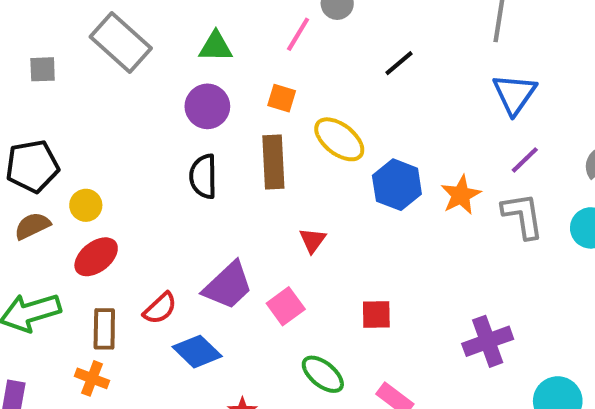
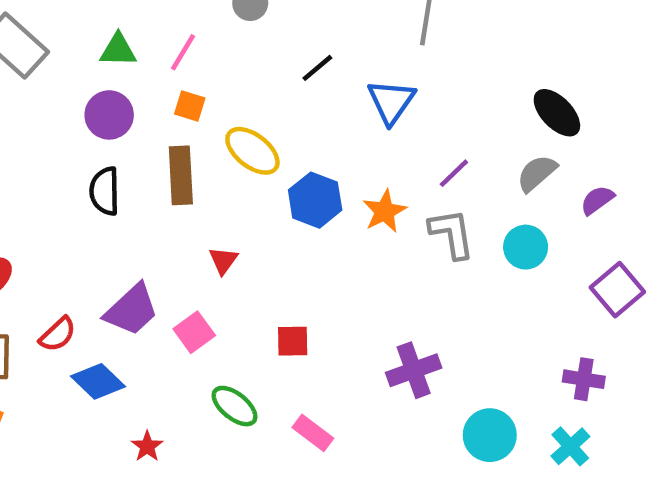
pink line: (298, 34) -> (183, 52), moved
blue triangle: (514, 94) -> (391, 102), moved

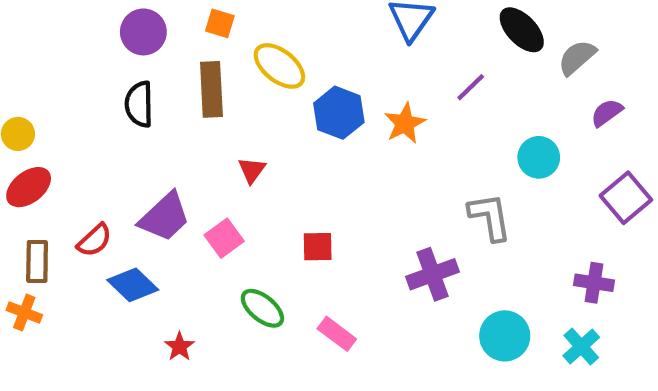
black ellipse: (557, 113) -> (522, 30), moved
gray semicircle: (537, 173) -> (577, 57), moved
gray L-shape: (452, 234) -> (490, 217), moved

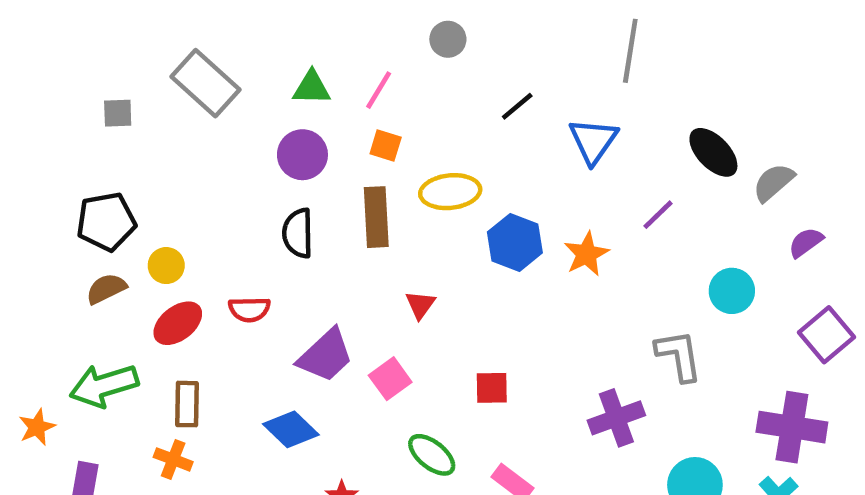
yellow ellipse: (279, 66) -> (450, 192), turned -44
red semicircle: (94, 240) -> (249, 309), moved, turned 42
purple cross: (594, 283) -> (792, 427), size x1.6

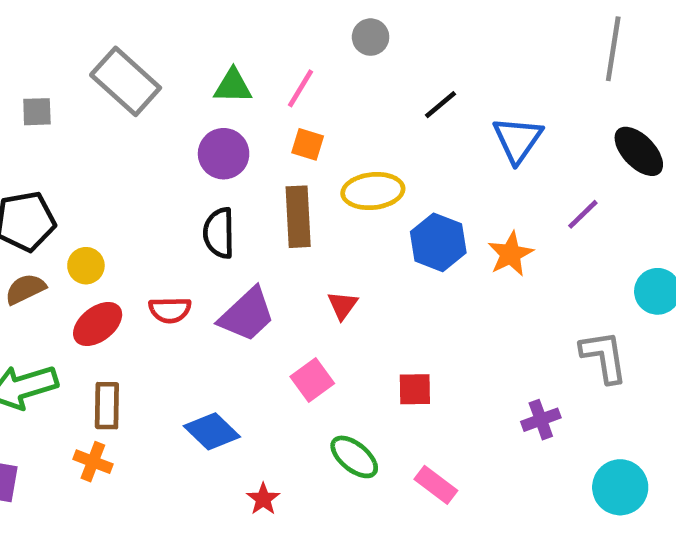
gray line: (630, 51) -> (613, 49), moved
purple trapezoid: (326, 356) -> (247, 315), moved
purple cross: (616, 418) -> (541, 420), size x0.7

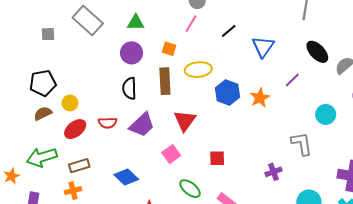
pink line: (301, 88) -> (191, 24), moved
red triangle: (343, 305) -> (185, 121), size x1.6
brown rectangle: (107, 406) -> (79, 166), turned 72
orange cross: (93, 462) -> (73, 191), turned -35

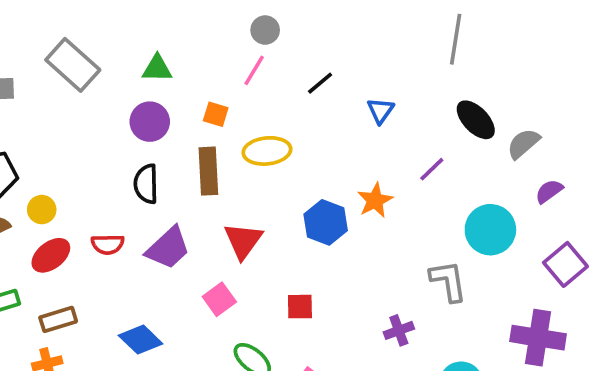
blue triangle: (263, 47) -> (381, 111), size x0.7
blue hexagon: (228, 93) -> (326, 222), moved
cyan circle: (326, 114) -> (490, 230), size x1.4

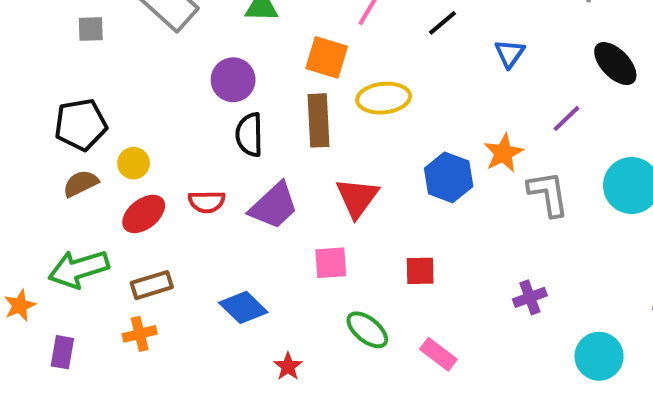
orange square: (216, 114) -> (327, 57), size x1.5
purple circle: (150, 122) -> (233, 80), moved
gray L-shape: (448, 281) -> (548, 194), moved
pink square: (219, 299) -> (331, 263), turned 32

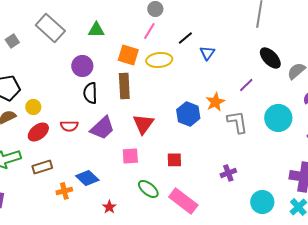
gray square: (91, 29) -> (12, 41), turned -32
blue triangle: (510, 53) -> (207, 53), moved
yellow ellipse: (384, 98) -> (159, 60), moved
orange cross: (140, 334) -> (64, 191), moved
pink rectangle: (438, 354) -> (183, 201), size x1.6

